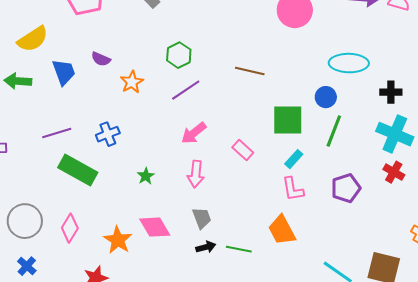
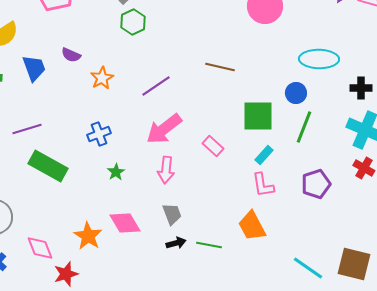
green hexagon: (179, 55) -> (133, 22), moved
pink arrow: (194, 133) -> (164, 129), size x1.4
blue cross: (108, 134) -> (99, 134), moved
pink diamond: (70, 228) -> (40, 248), moved, turned -52

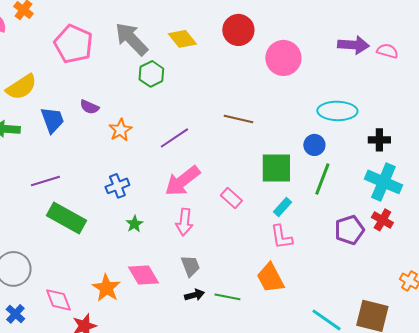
purple pentagon: (316, 184) -> (349, 230), moved

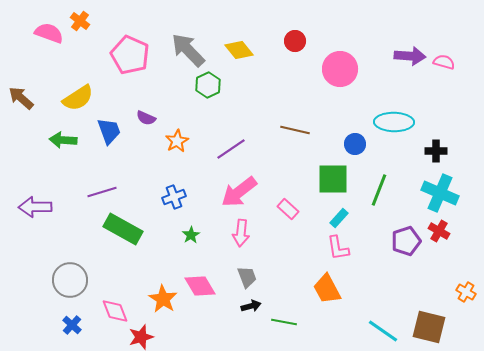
red circle: (238, 30) -> (295, 41), size x0.7
blue circle: (314, 145) -> (355, 144), moved
green line: (227, 297) -> (284, 322), moved

